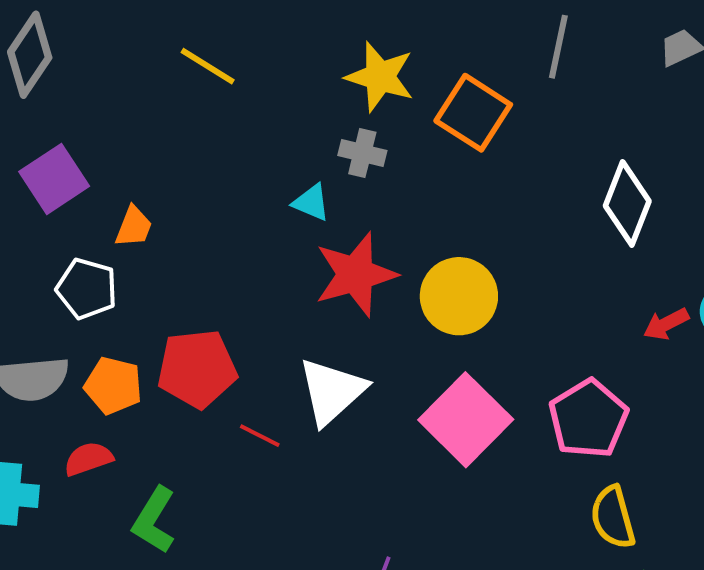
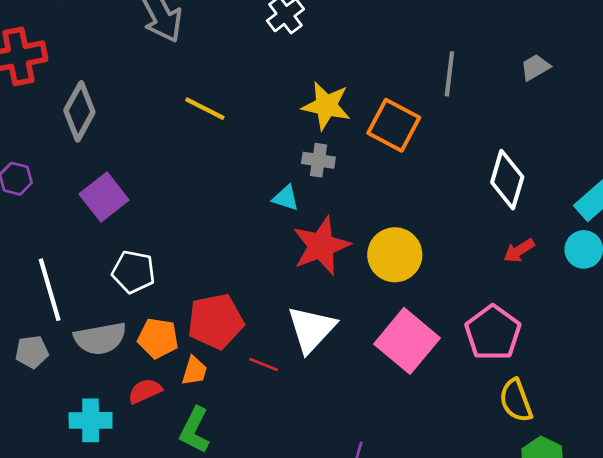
orange trapezoid: (134, 227) -> (194, 371), moved
red arrow: (666, 324) -> (519, 251), moved

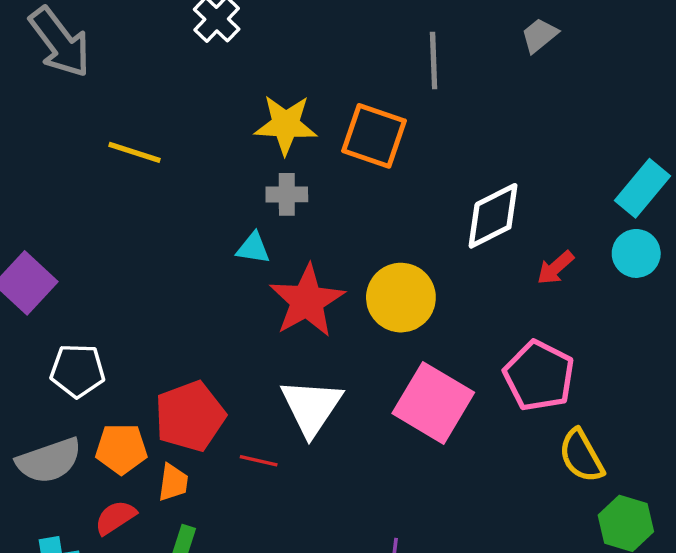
white diamond: (507, 180) -> (493, 216), moved, turned 56

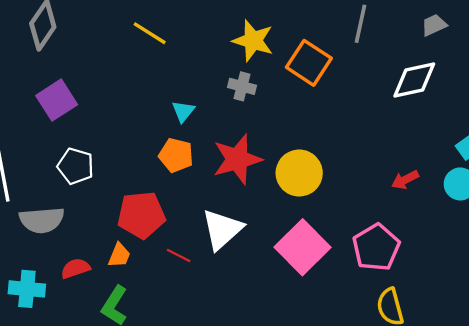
white diamond: (493, 216) -> (414, 80), moved
cyan triangle: (253, 248) -> (183, 111), moved, turned 45
orange pentagon: (121, 449) -> (176, 155), moved

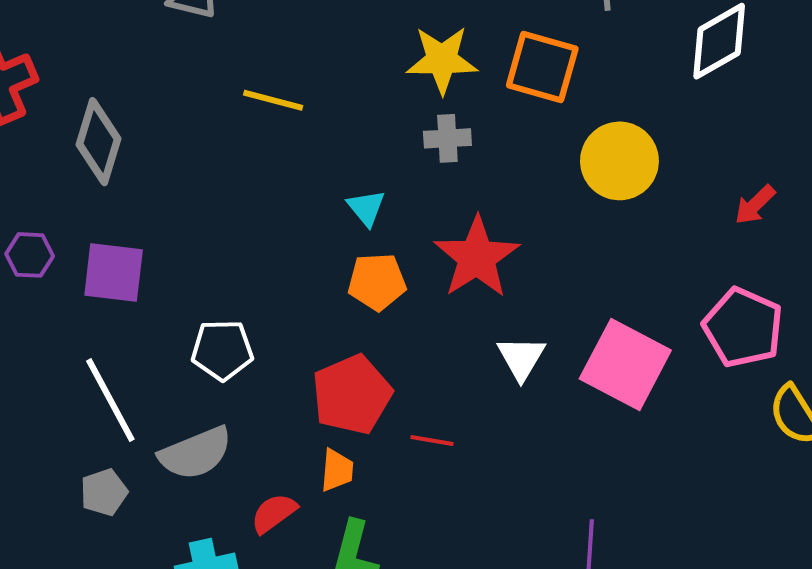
purple square: (57, 100) -> (114, 272), moved, turned -33
yellow circle: (299, 173) -> (619, 161), moved
white triangle: (222, 229) -> (521, 358), moved, size x0.7

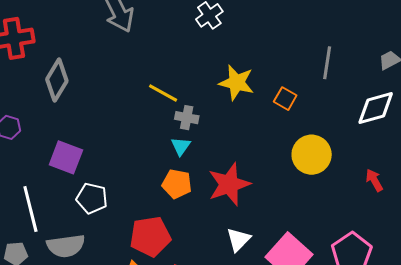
orange square: (542, 67) -> (285, 99), size x0.6
yellow line: (273, 100) -> (163, 93), moved
gray cross: (447, 138) -> (187, 118), moved
red arrow: (755, 205) -> (374, 180), moved, turned 90
purple square: (114, 272) -> (66, 157), moved

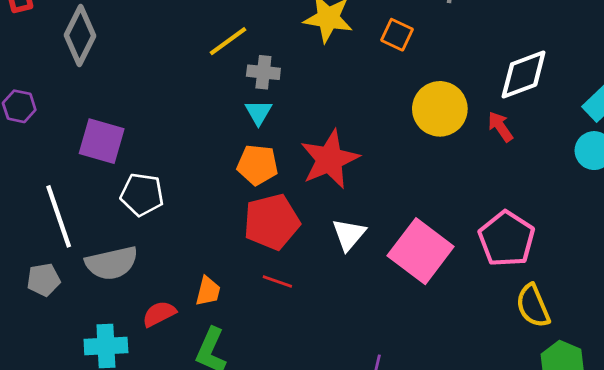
yellow line: (163, 93) -> (228, 41), turned -60
white diamond: (376, 108) -> (524, 74), moved
red arrow: (374, 180) -> (500, 127), moved
red pentagon: (150, 236) -> (272, 222), moved

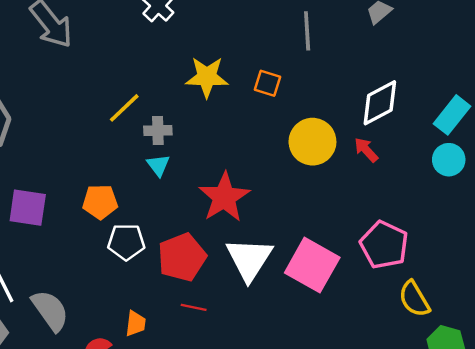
orange pentagon: (257, 165) -> (100, 202), moved
white pentagon: (142, 194) -> (126, 242), moved
white triangle: (349, 234) -> (249, 259), size x1.6
gray semicircle: (112, 263) -> (50, 310), turned -105

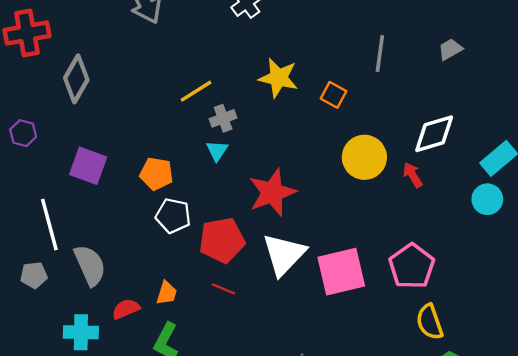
gray cross: (158, 131) -> (223, 118), turned -30
pink square: (312, 265) -> (341, 272), turned 36

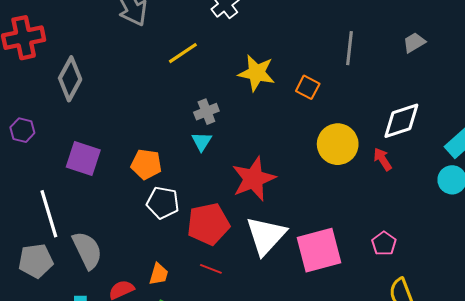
yellow line: (196, 91) -> (183, 53), moved
pink pentagon: (412, 266) -> (384, 243), size x0.6
gray pentagon: (34, 275) -> (36, 261), size x1.4

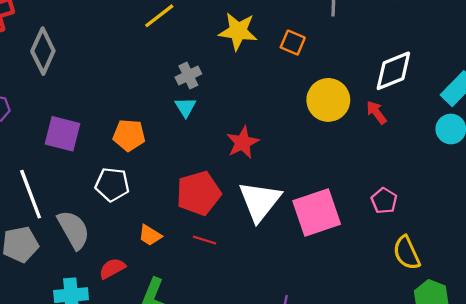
red star: (254, 179) -> (243, 142), size x0.7
white pentagon: (163, 203) -> (112, 184), moved
orange trapezoid: (159, 274) -> (150, 235), moved, turned 110

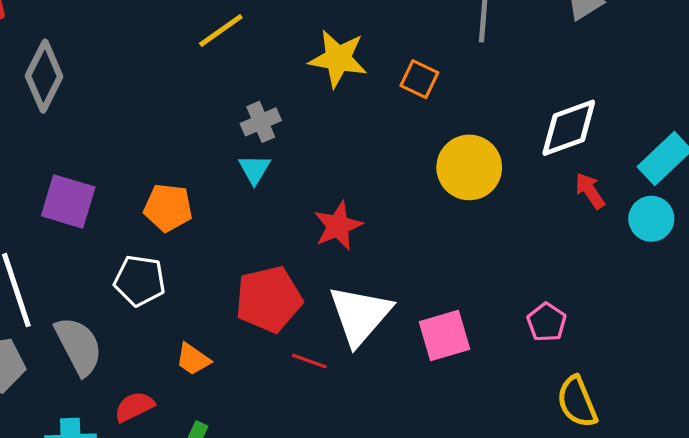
red arrow: (376, 112) -> (590, 191), moved
pink square: (317, 212) -> (445, 336), size x0.7
red line: (205, 240) -> (309, 361), moved

